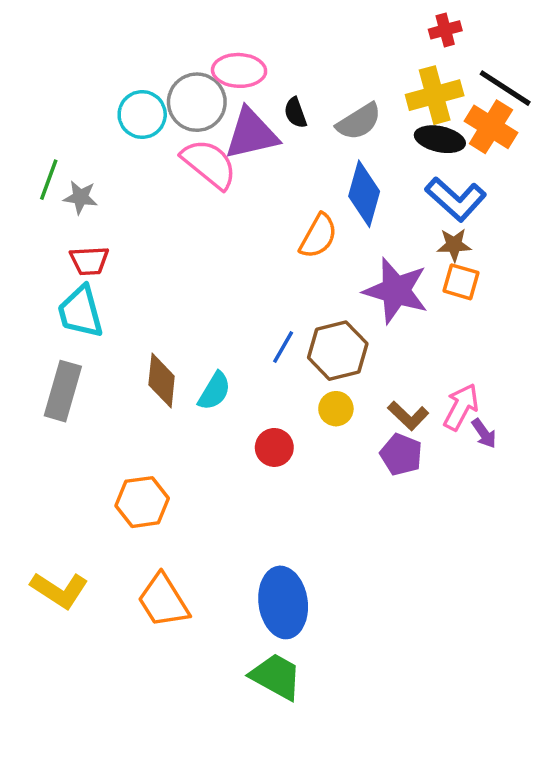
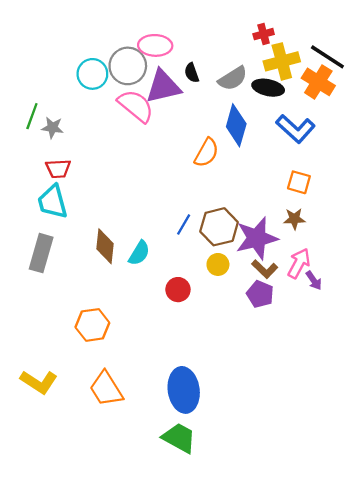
red cross: (445, 30) -> (264, 34), moved
black ellipse: (440, 139) -> (268, 88), moved
brown star: (454, 245) -> (294, 219), moved
purple star: (396, 291) -> (257, 238), moved, turned -30

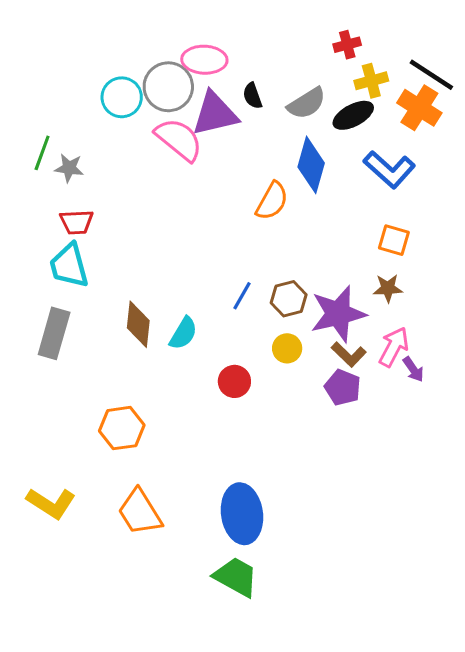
yellow cross: (282, 61) -> (371, 81), size x0.7
black ellipse: (268, 88) -> (353, 115), turned -40
brown hexagon: (219, 227) -> (289, 299), size x0.7

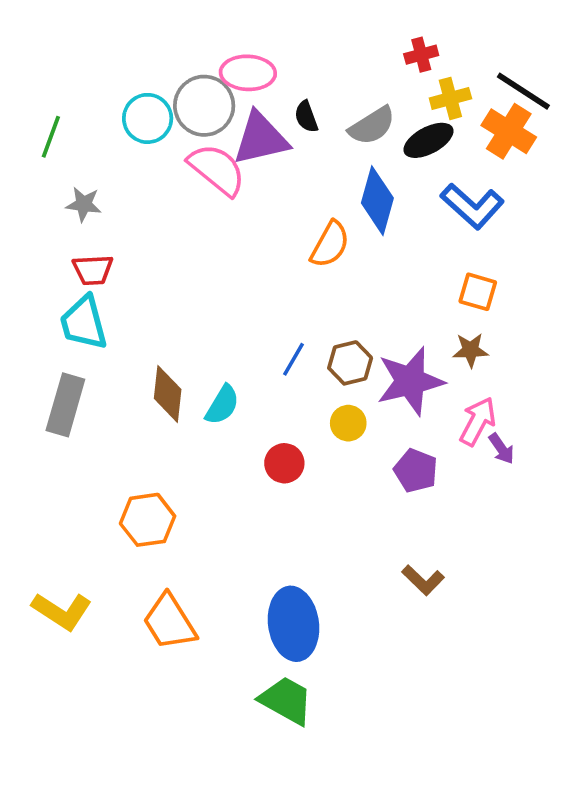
green line: (42, 153) -> (51, 137), moved
brown L-shape: (349, 354) -> (423, 580), moved

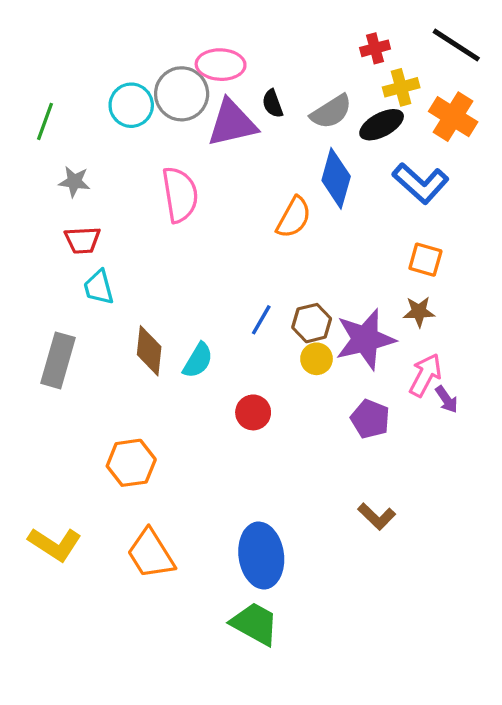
black line: (523, 91) -> (456, 45), moved
pink semicircle: (217, 170) -> (180, 195), moved, turned 42
cyan trapezoid: (84, 323) -> (99, 287), moved, size x0.7
yellow circle: (348, 423) -> (317, 359), moved

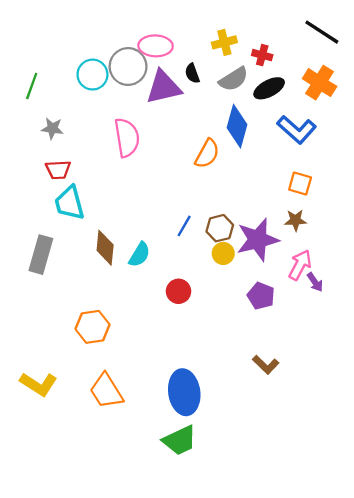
red cross: (375, 48) -> (262, 55), moved, turned 30
yellow cross: (401, 87) -> (224, 42), moved
cyan trapezoid: (99, 287) -> (70, 203), size x1.4
green trapezoid: (255, 624) -> (180, 440), turned 126

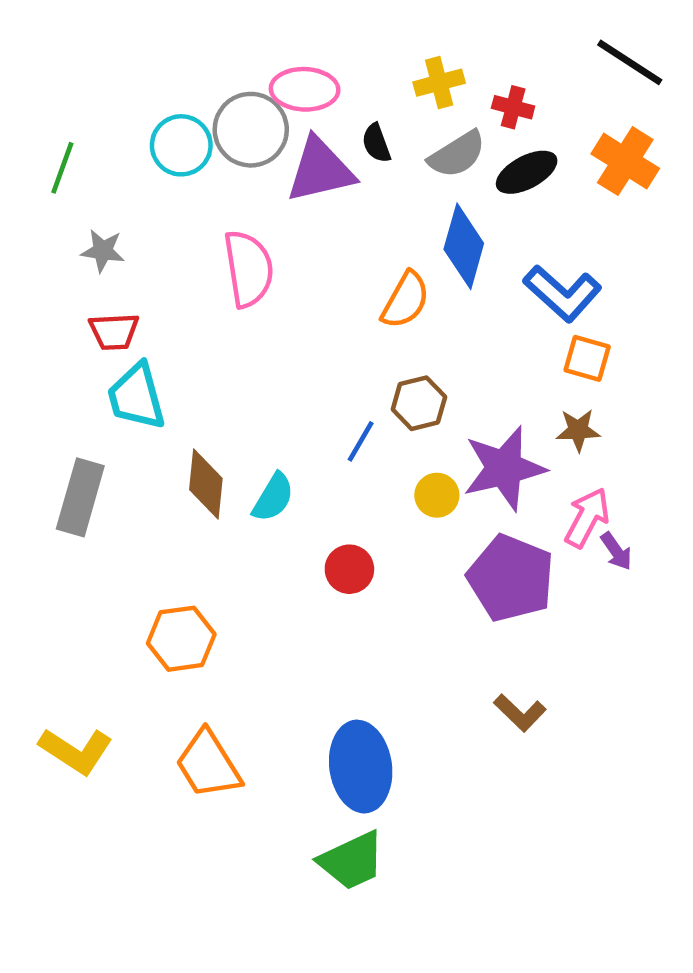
blue L-shape: (297, 130) -> (562, 293), moved
brown hexagon: (220, 228) -> (419, 403), moved
purple pentagon: (261, 296) -> (511, 578), size x1.6

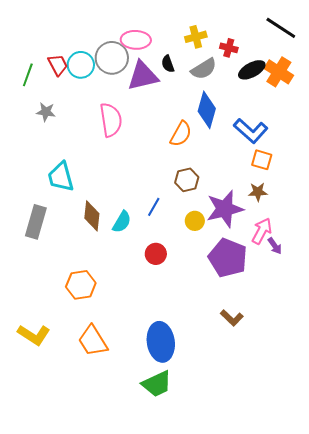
black ellipse: (527, 172) -> (252, 70), moved
red trapezoid: (114, 331) -> (58, 65), moved, turned -115
blue line: (361, 441) -> (154, 207), moved

